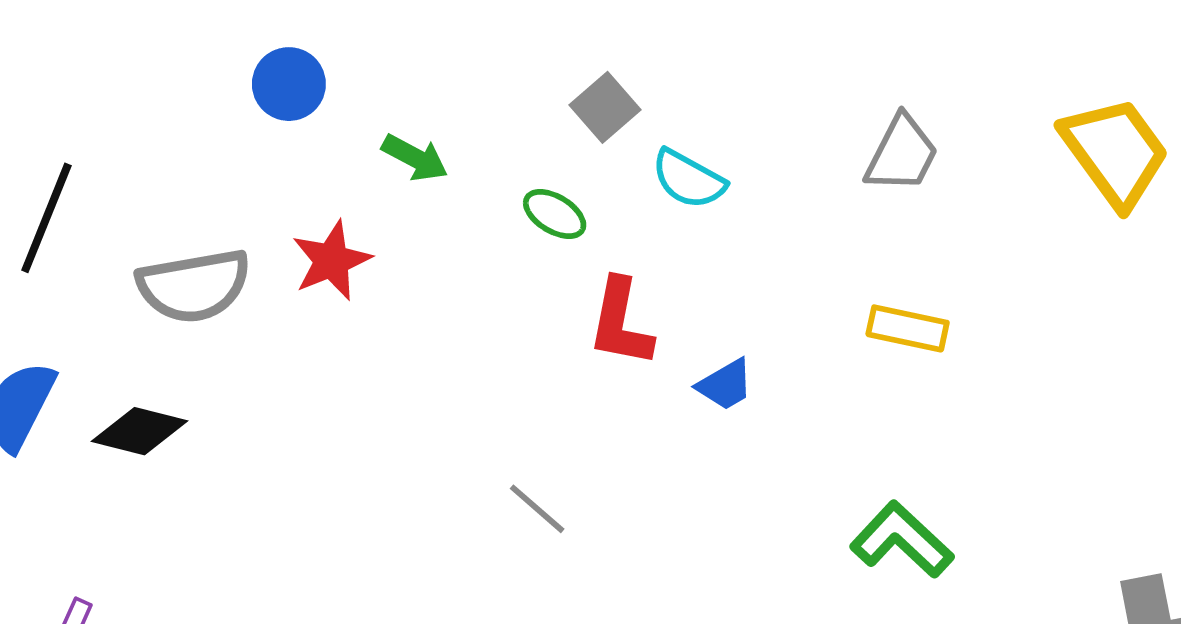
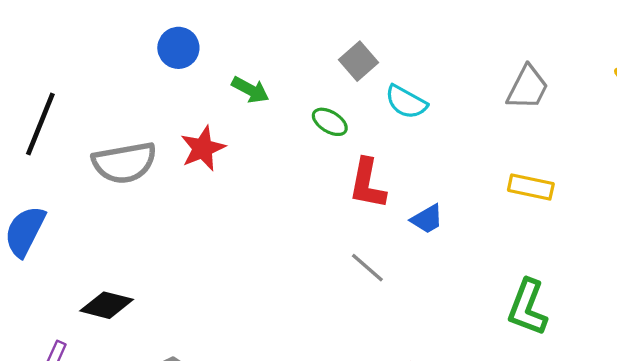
black diamond: (140, 431) -> (107, 305), moved
gray line: (537, 509) -> (367, 268), moved
green L-shape: (902, 540) -> (528, 307), turned -112

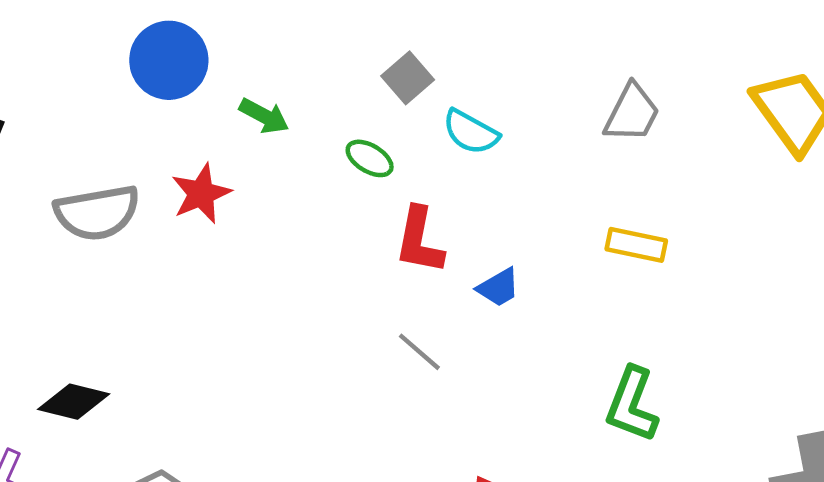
blue circle: (178, 48) -> (169, 60), size x1.4

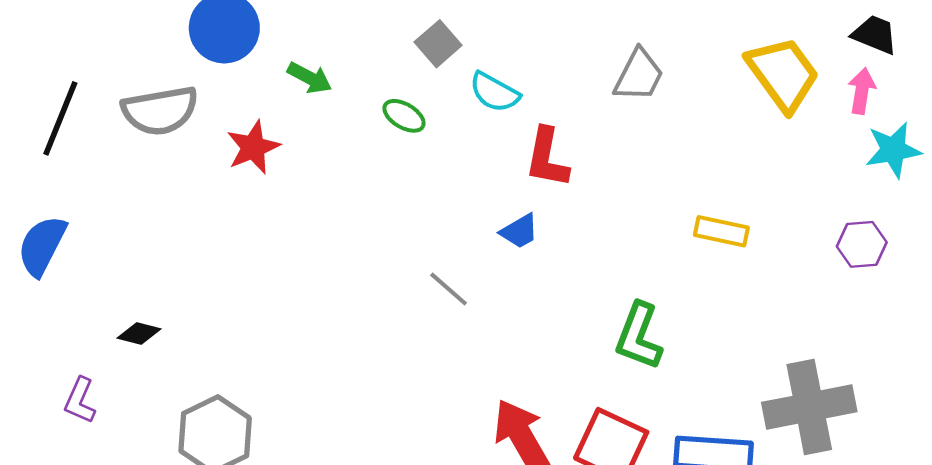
gray semicircle: (97, 213) -> (160, 111), moved
red L-shape: (419, 240) -> (547, 158), moved
yellow rectangle: (636, 245) -> (721, 231), moved
black diamond: (74, 402) -> (139, 334), size x0.7

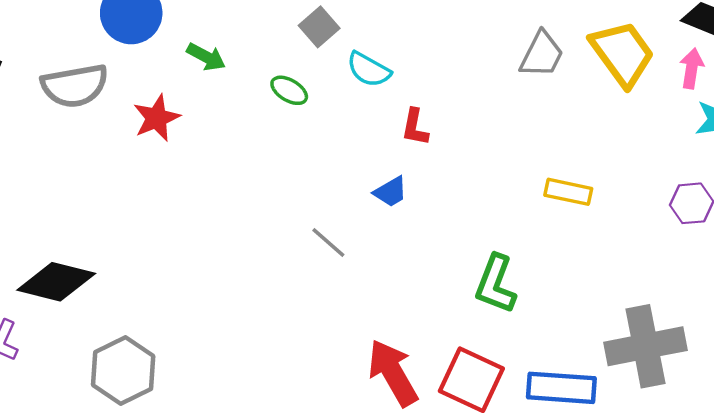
gray trapezoid: (639, 75) -> (542, 55), moved
red L-shape: (547, 158) -> (415, 127), size x0.7
black diamond: (139, 334) -> (56, 282), size x2.0

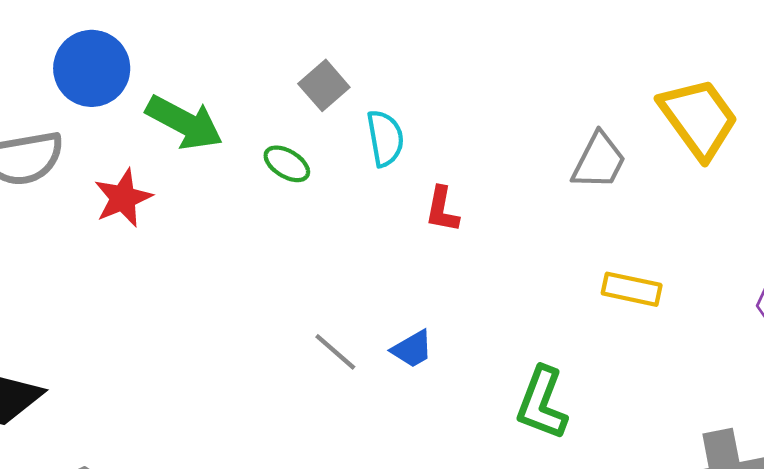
gray trapezoid: (542, 55) -> (599, 161), moved
green arrow: (206, 57) -> (184, 123), size x1.6
cyan semicircle: (369, 70) -> (385, 138), turned -129
blue trapezoid: (391, 192) -> (412, 349), moved

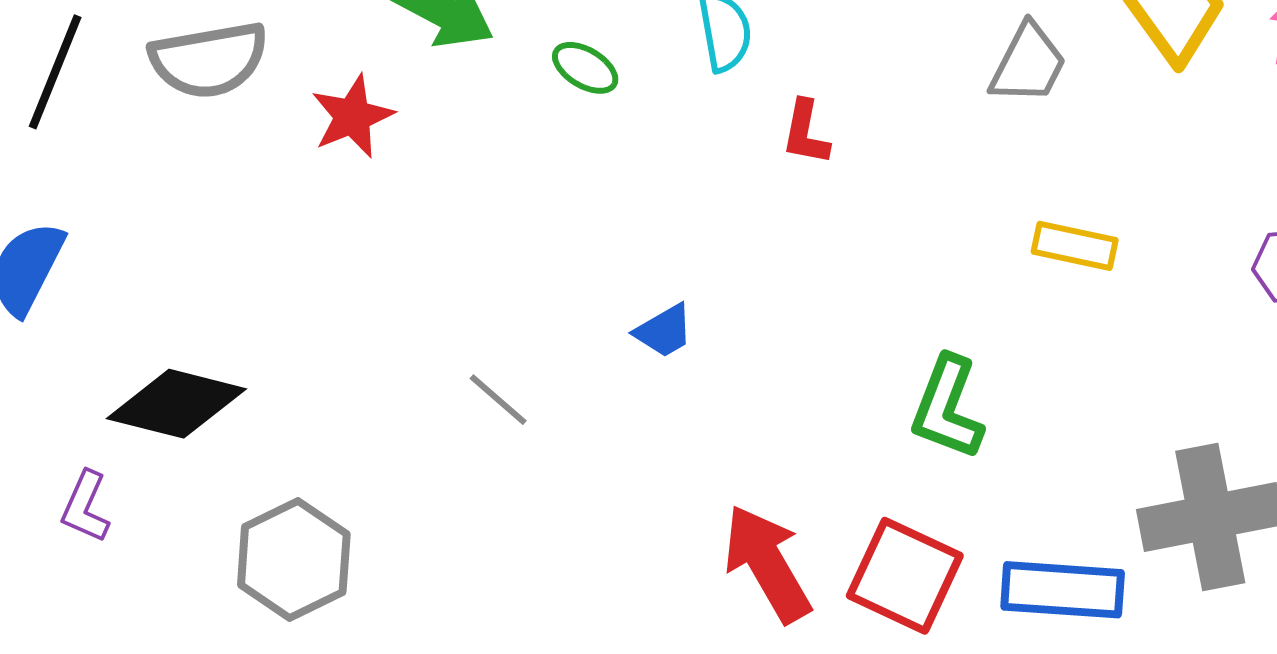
blue trapezoid: (412, 349) -> (664, 331), moved
gray line: (335, 352) -> (498, 400), moved

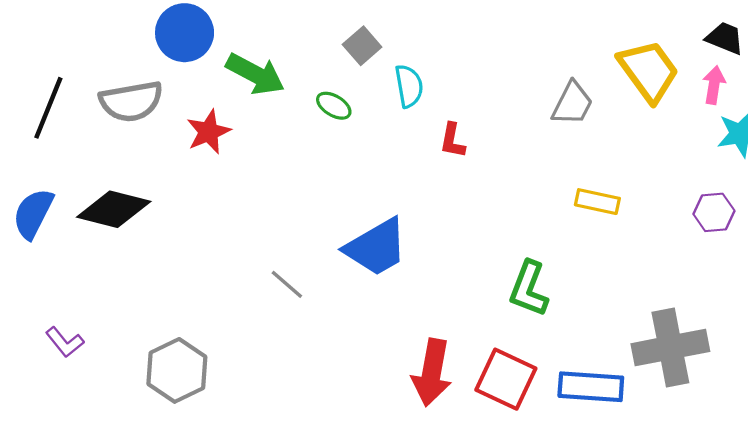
blue trapezoid: (664, 331) -> (376, 247), size x2.0
black diamond: (176, 404) -> (114, 209), moved
purple L-shape: (85, 507) -> (65, 342), turned -63
red arrow: (767, 564) -> (432, 373), turned -140

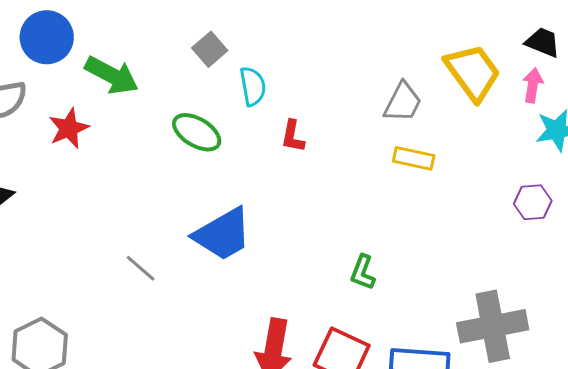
green ellipse: (334, 106) -> (197, 132), moved, size x1.5
yellow rectangle: (597, 202) -> (414, 158), moved
green L-shape: (529, 289) -> (363, 272), size x0.7

